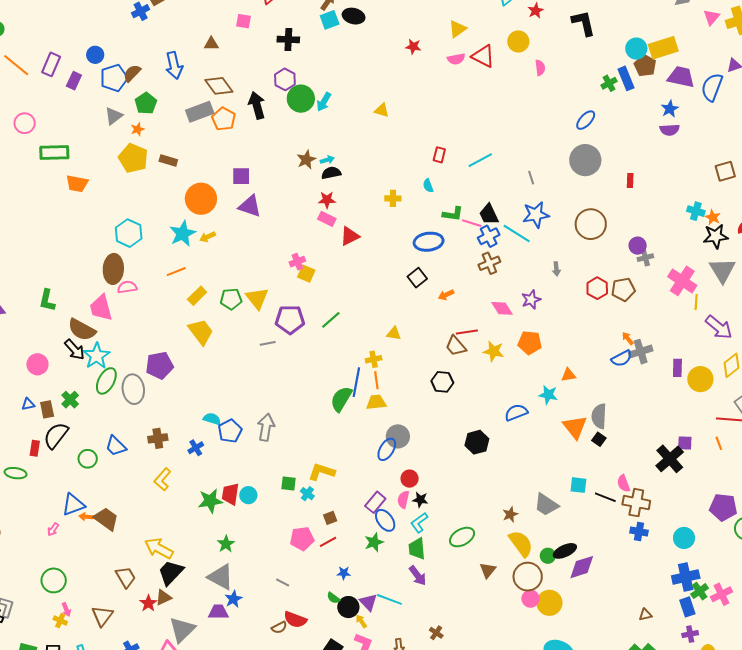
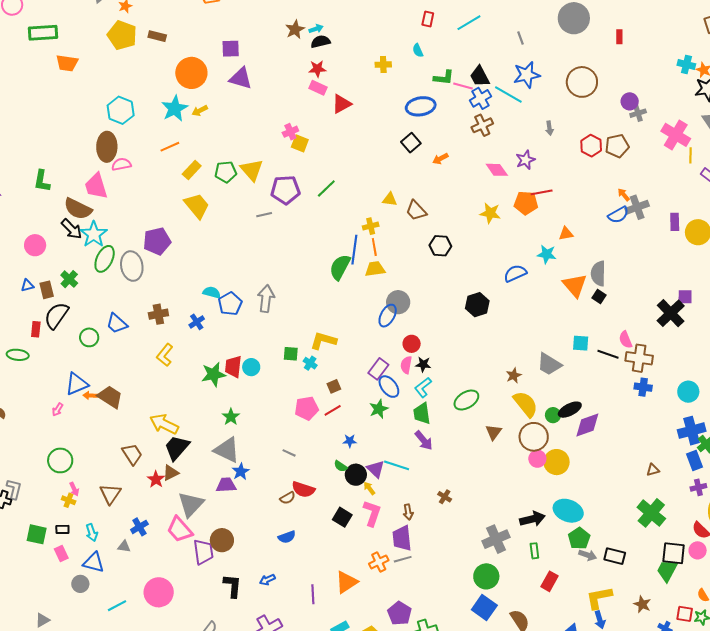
red line: (467, 332) -> (542, 192), moved
brown trapezoid: (456, 346) -> (416, 211), moved

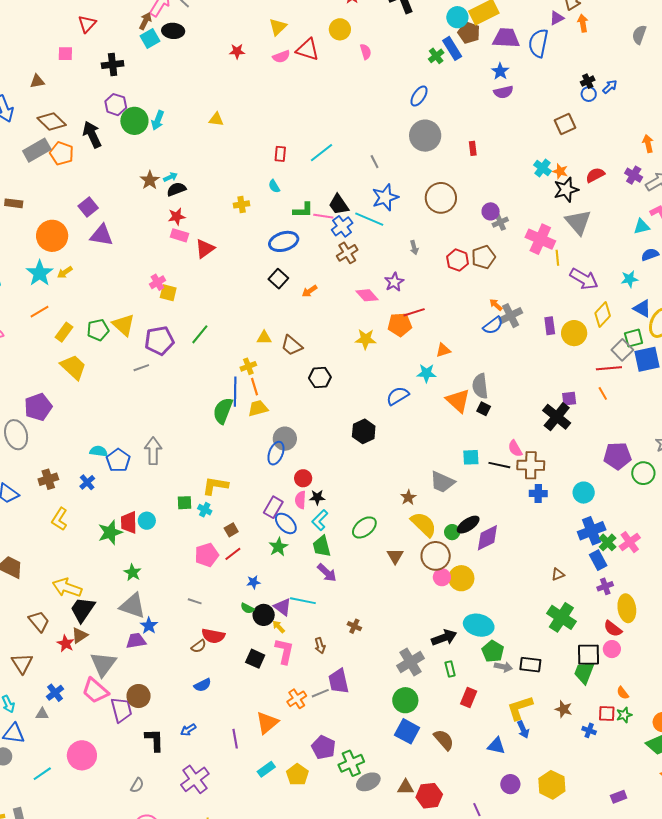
purple square: (231, 49) -> (88, 207), turned -30
cyan cross: (686, 65) -> (542, 168), turned 30
purple trapezoid: (402, 538) -> (339, 681), moved

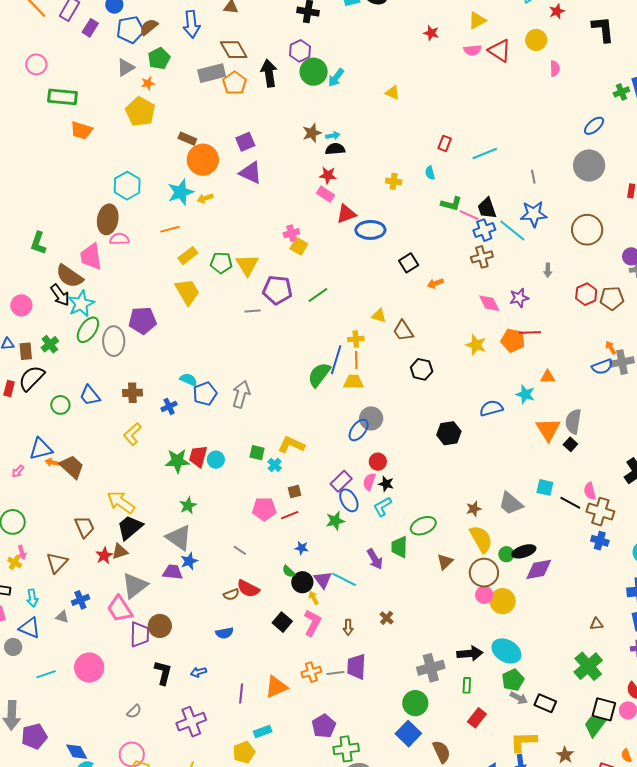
brown rectangle: (14, 203) -> (187, 139), moved
blue ellipse: (284, 241) -> (370, 230), moved
green trapezoid: (322, 546) -> (399, 547), moved
yellow pentagon: (297, 775) -> (244, 752), moved

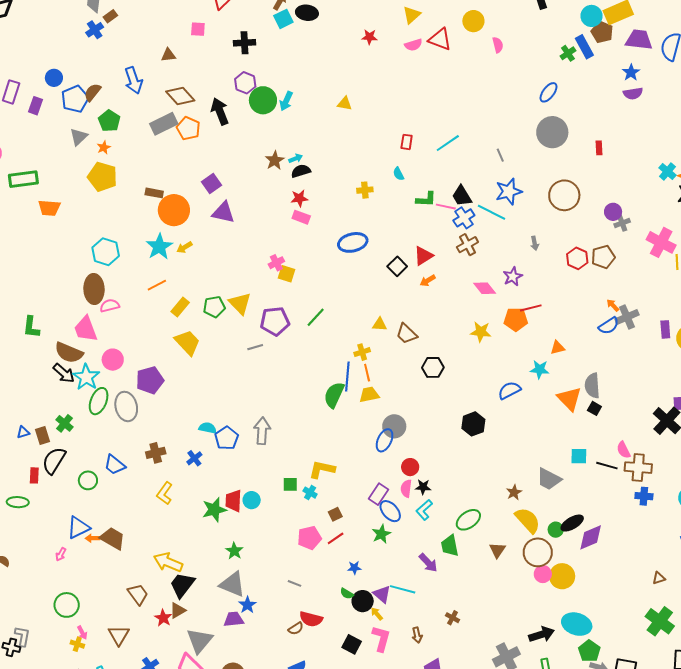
red triangle: (346, 214) -> (423, 256), moved
pink circle: (21, 305) -> (113, 360), moved

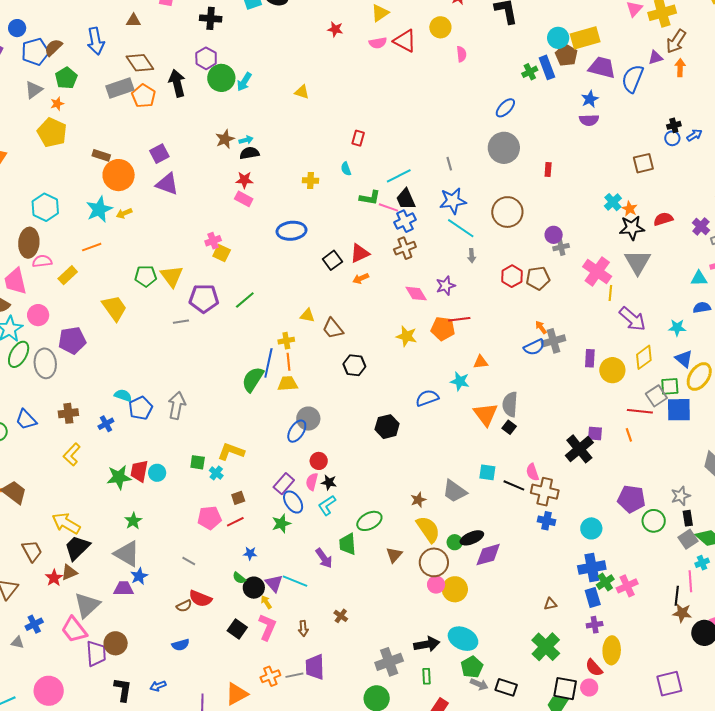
cyan line: (448, 143) -> (399, 176), moved
cyan line: (492, 212) -> (461, 228), moved
yellow rectangle: (180, 307) -> (68, 275), moved

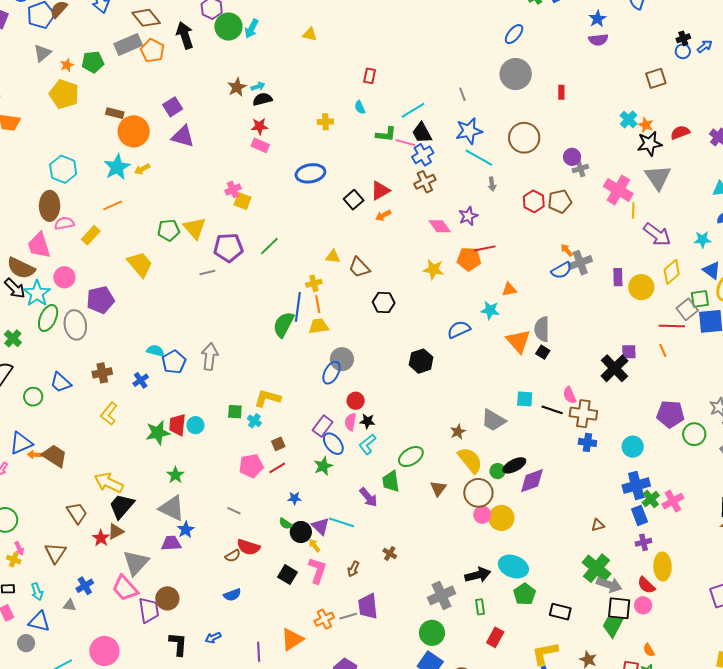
green pentagon: (66, 78) -> (93, 62), moved, turned 30
brown arrow: (303, 628) -> (353, 569), turned 35
gray arrow: (479, 684) -> (609, 585), moved, size x1.4

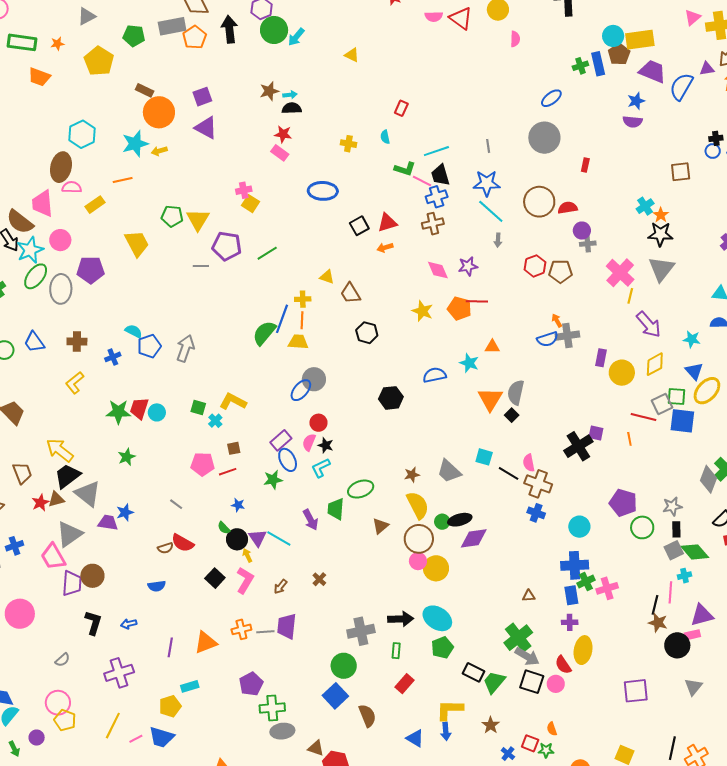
orange star: (67, 65) -> (57, 44), moved
red semicircle: (680, 132) -> (568, 208), moved
gray triangle: (172, 508) -> (88, 494), moved
green trapezoid: (613, 626) -> (494, 682), moved

